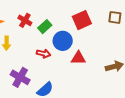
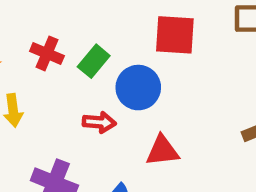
red square: (82, 20) -> (175, 35), turned 36
red triangle: (78, 58) -> (162, 151), moved

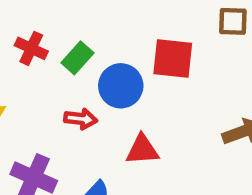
red square: (175, 35) -> (173, 58), moved

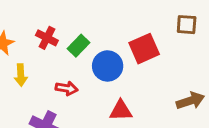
red square: (173, 58) -> (144, 49), turned -32
red arrow: (81, 119) -> (67, 88), moved

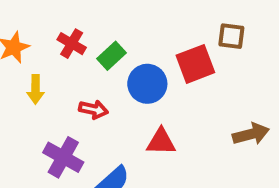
brown square: (187, 25) -> (231, 36), moved

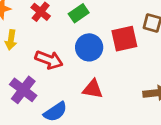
green rectangle: (112, 56) -> (79, 13), moved
red arrow: (93, 110) -> (49, 60), size x1.4

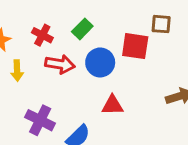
red square: (124, 39) -> (135, 46), turned 32
red arrow: (49, 60) -> (60, 64), moved

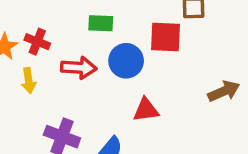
green rectangle: (82, 29) -> (101, 23), turned 54
red cross: (42, 35) -> (37, 42), moved

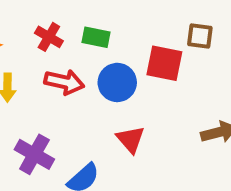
red cross: (37, 42) -> (49, 37), moved
red triangle: (146, 110) -> (131, 139), turned 48

